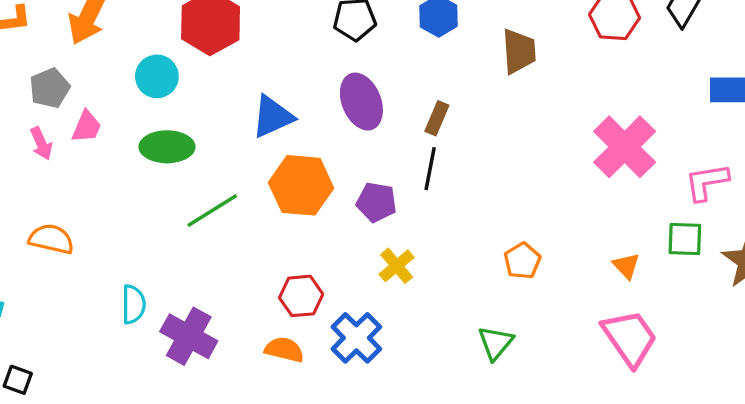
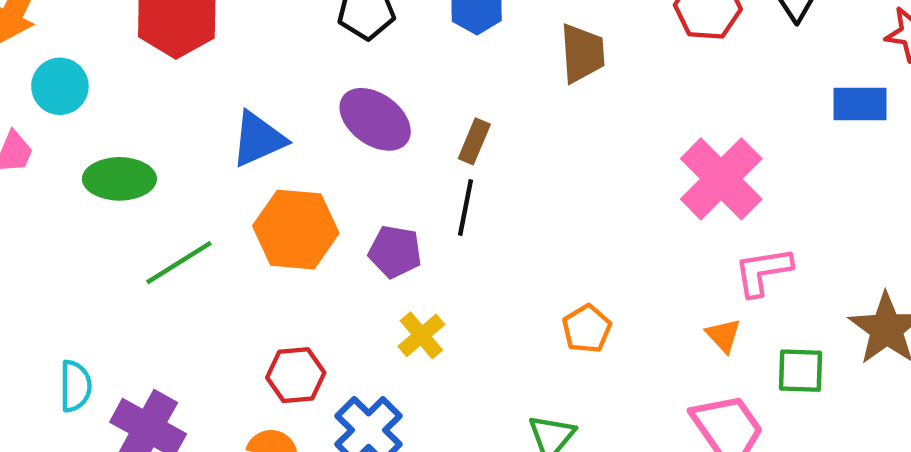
cyan circle: (157, 76) -> (60, 86), moved
purple ellipse: (361, 102) -> (375, 119), turned -32
pink L-shape: (707, 182) -> (763, 271), moved
green square: (685, 239) -> (801, 371), moved

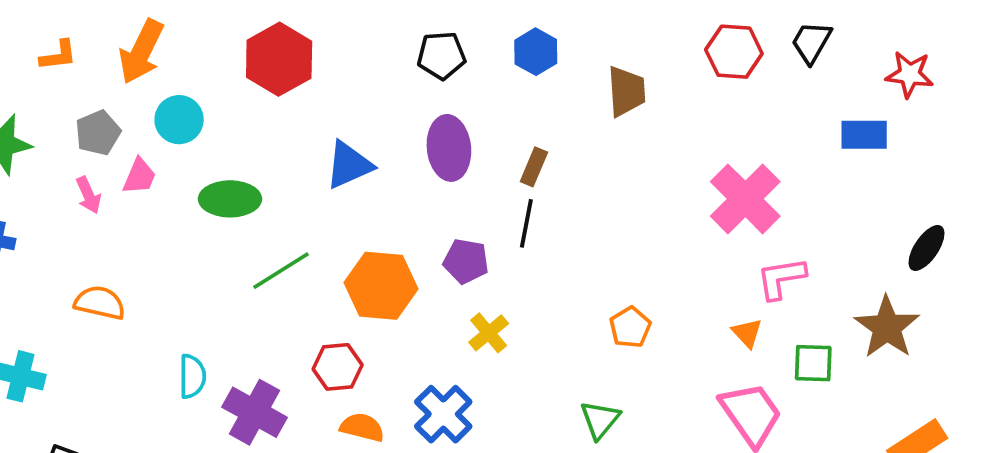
purple ellipse: (375, 119) -> (449, 148), turned 48
orange hexagon: (296, 230) -> (381, 286), moved
red hexagon: (296, 375) -> (338, 367), moved

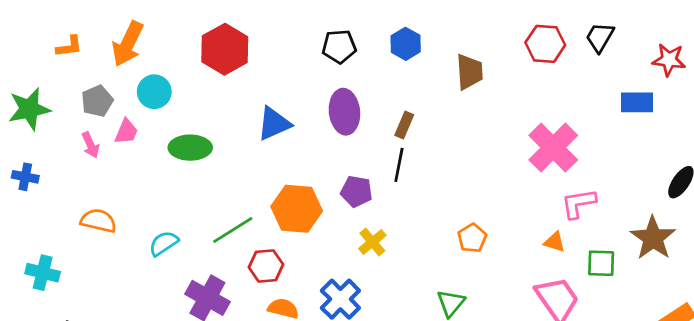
green line: (281, 271) -> (233, 230), moved
orange triangle: (747, 333) -> (555, 242), turned -30
cyan semicircle: (192, 376) -> (164, 243), moved, turned -124

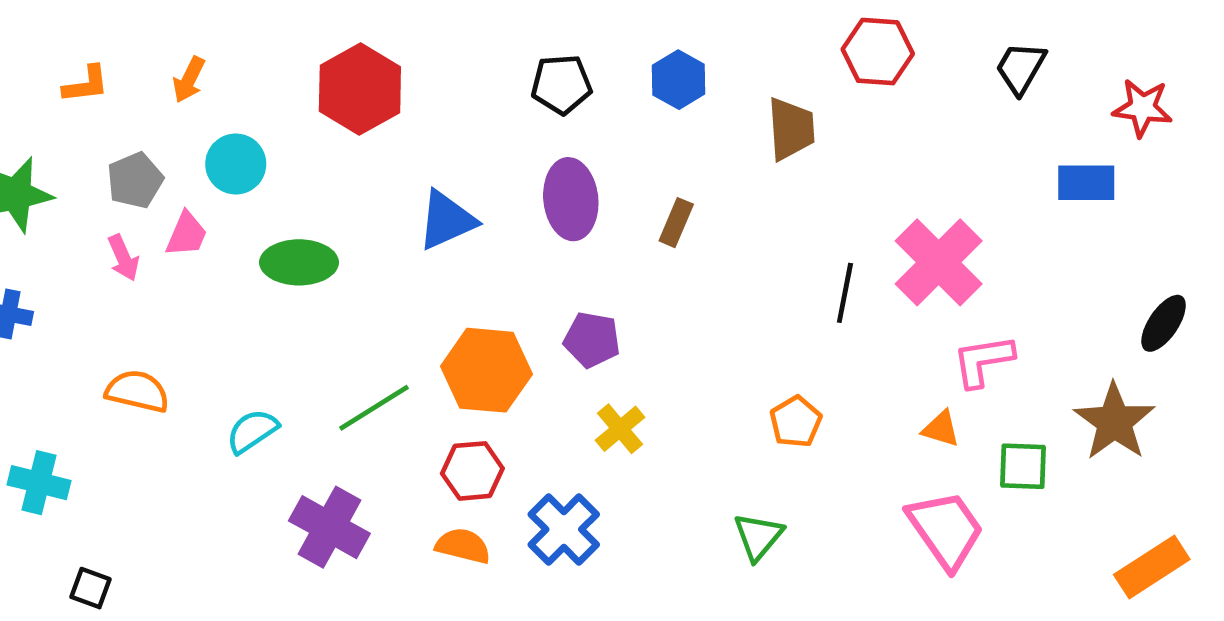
orange arrow: (128, 44) -> (189, 80), size x0.6
red hexagon: (545, 44) -> (878, 52), moved
black line: (399, 165) -> (845, 293), moved
red hexagon: (266, 266) -> (472, 471), moved

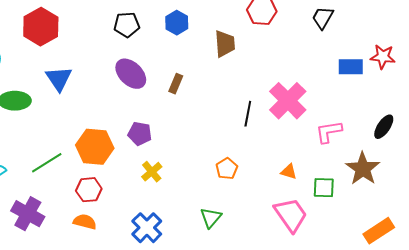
red star: (1142, 108) -> (383, 57), moved
purple ellipse: (571, 199) -> (131, 74), turned -40
blue triangle: (447, 220) -> (59, 79), moved, turned -40
pink L-shape: (983, 361) -> (329, 132), moved
blue cross: (564, 529) -> (147, 228), moved

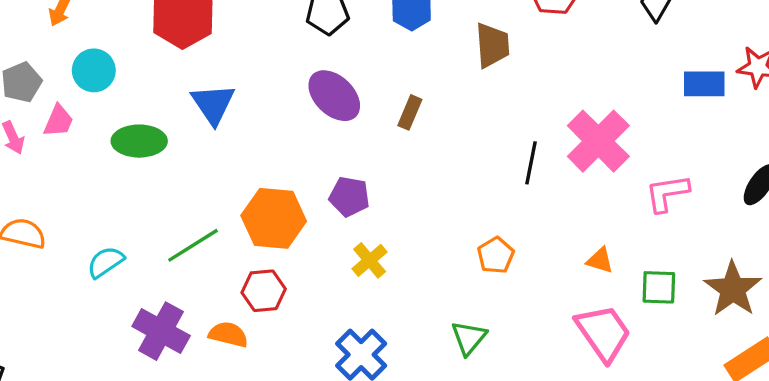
brown star: (363, 169) -> (733, 289), moved
orange semicircle: (85, 222) -> (228, 334), moved

